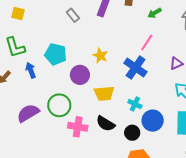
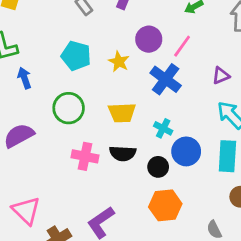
cyan pentagon: (56, 54) -> (76, 56), moved
purple circle: (80, 75) -> (149, 39), moved
green circle: (59, 105) -> (69, 108), moved
black semicircle: (106, 124) -> (123, 153), turned -30

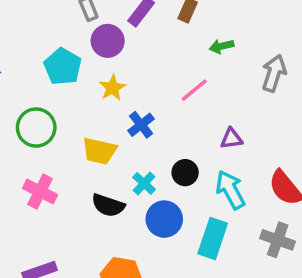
purple circle: (149, 39) -> (108, 41), moved
blue cross: (166, 79) -> (141, 125), moved, size x0.7
black semicircle: (123, 153) -> (108, 205), moved
black circle: (158, 167) -> (185, 173), moved

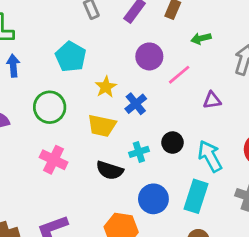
purple circle: (108, 41) -> (149, 56), moved
yellow star: (112, 88) -> (106, 87), moved
purple triangle: (231, 139) -> (212, 100), moved
cyan cross: (144, 183) -> (139, 152), turned 30
blue circle: (164, 219) -> (153, 199), moved

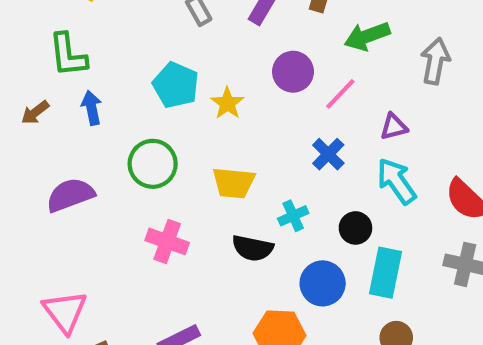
green arrow: (201, 38) -> (367, 36), size x1.5
yellow star: (106, 87) -> (227, 103), moved
blue cross: (136, 104) -> (328, 154), moved
black circle: (173, 143) -> (355, 228), moved
cyan arrow: (210, 156) -> (396, 181), moved

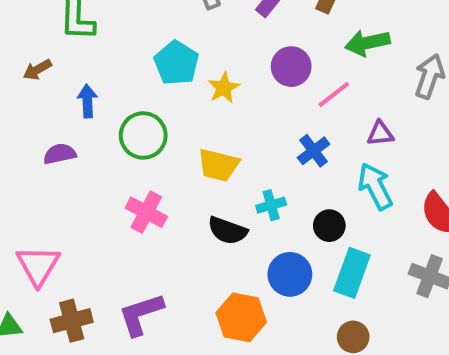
blue arrow: (92, 108) -> (87, 101), moved
purple semicircle: (70, 195) -> (60, 154), size x0.7

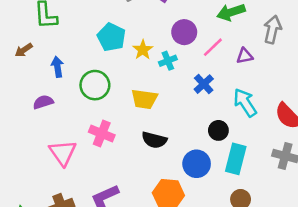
purple triangle: (380, 134) -> (245, 56), moved
cyan cross: (271, 205) -> (168, 61), moved
pink triangle: (38, 265) -> (63, 153), moved

